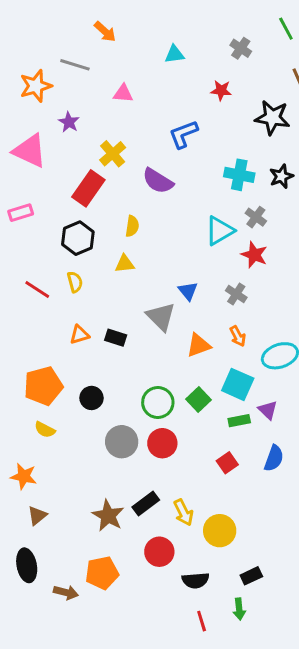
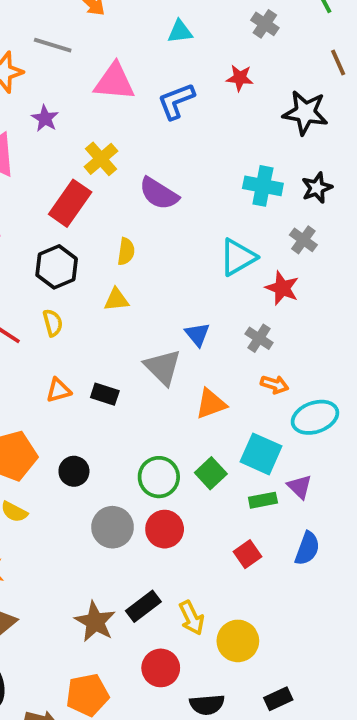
pink triangle: (123, 93) -> (114, 82), size x1.6
blue L-shape: (183, 134) -> (176, 101), moved
gray cross: (256, 217) -> (303, 240), moved
orange arrow: (238, 336) -> (274, 384), moved, turned -45

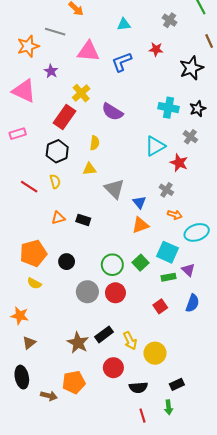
black star: (305, 113) -> (191, 68), turned -30
blue triangle: (197, 334) -> (139, 202), moved
gray triangle: (163, 367) -> (114, 189), moved

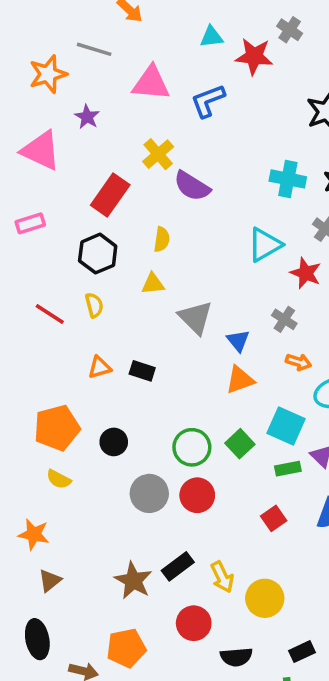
red star: (156, 49) -> (254, 56), moved, size x1.5
yellow cross: (81, 93) -> (158, 154), moved

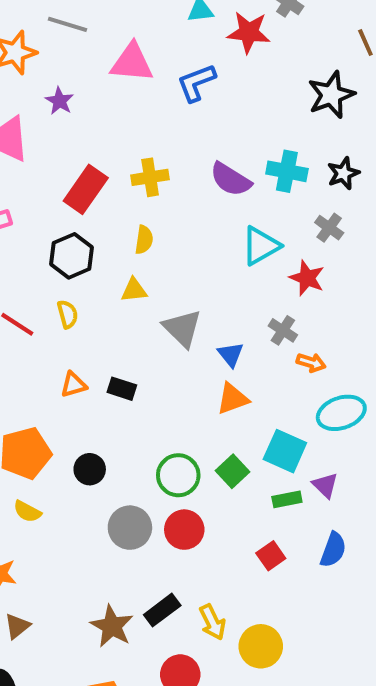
yellow cross: (158, 154) -> (150, 177), moved, turned 32
purple semicircle: (192, 186) -> (231, 179), moved
orange arrow: (299, 362) -> (311, 363), moved

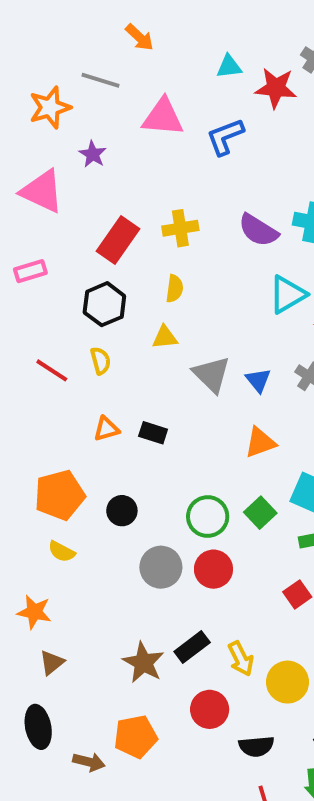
blue triangle: (231, 354) -> (258, 380), moved

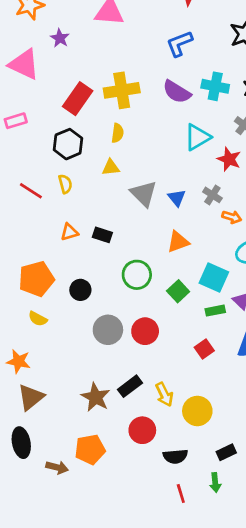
blue L-shape: (225, 137) -> (179, 44), moved
yellow cross: (180, 228) -> (122, 90), size x1.4
green circle: (208, 517) -> (137, 275), moved
brown triangle: (52, 663) -> (31, 397), size x1.5

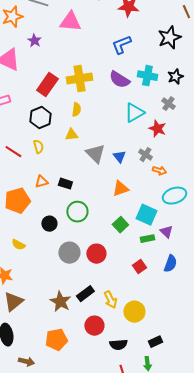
green circle: (137, 275) -> (77, 212), moved
orange pentagon: (36, 279) -> (17, 201), moved
brown arrow: (57, 467) -> (26, 362), moved

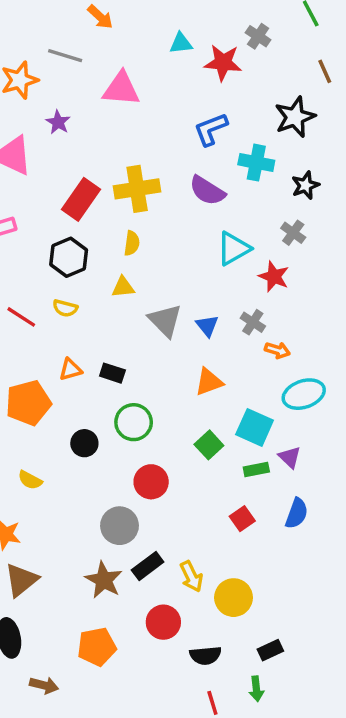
cyan cross: (147, 76) -> (256, 163), moved
yellow semicircle: (38, 147) -> (65, 308), turned 120
gray circle: (69, 253) -> (119, 526), moved
red circle: (96, 254) -> (151, 482), moved

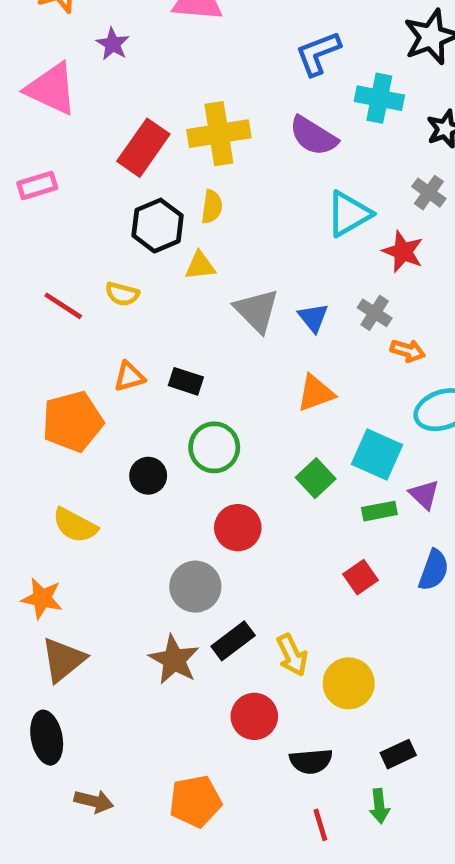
black hexagon: (69, 257) -> (158, 226), moved
yellow semicircle: (30, 480) -> (75, 525), size x1.4
orange pentagon: (97, 647) -> (195, 801), moved

